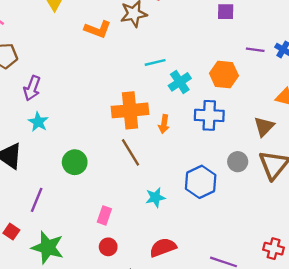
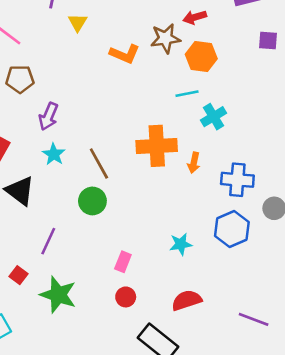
orange hexagon: (224, 74) -> (201, 56), moved
blue cross: (209, 115) -> (237, 180), moved
brown line: (130, 152) -> (99, 164), moved

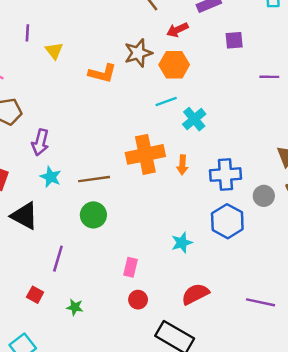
red arrow: (195, 17) -> (177, 30), moved
brown line: (99, 164) -> (94, 179), turned -60
green star: (58, 295) -> (75, 307), size x0.5

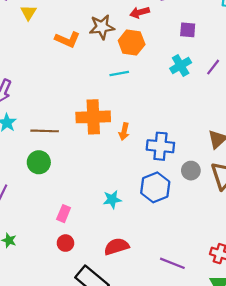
purple line: (269, 77) -> (213, 67), turned -63
cyan cross: (194, 119) -> (181, 66), moved

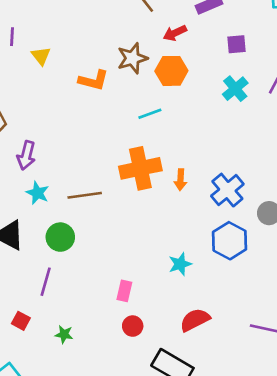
cyan line: (119, 74) -> (150, 114), moved
blue cross: (160, 146) -> (227, 190), turned -36
green circle: (39, 162) -> (60, 237), moved

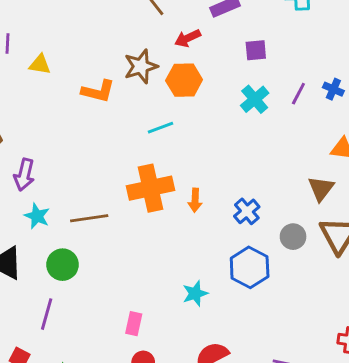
yellow triangle: (41, 56) -> (40, 65), turned -42
blue cross: (227, 190) -> (247, 211), size x0.7

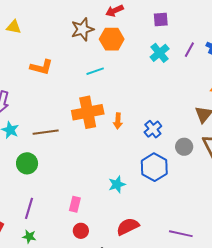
orange L-shape: (98, 91) -> (41, 67), moved
purple line: (47, 314) -> (29, 208), moved

